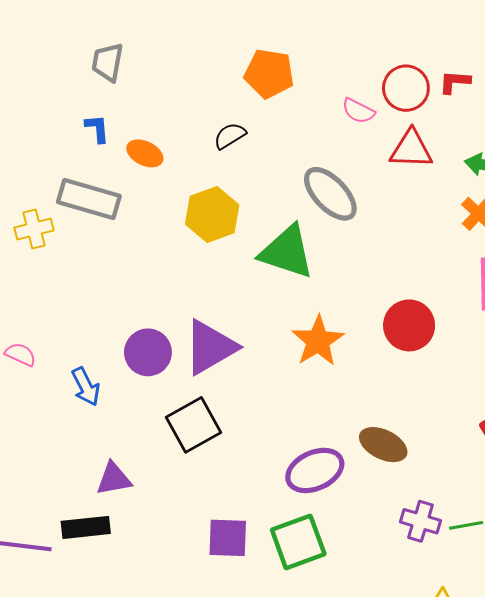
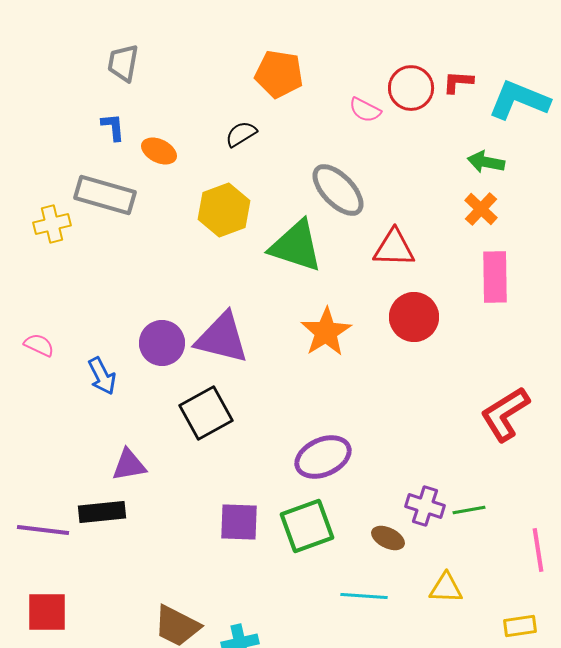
red triangle: (411, 149) -> (394, 248), moved
purple triangle: (210, 347) -> (222, 338), turned 44
brown ellipse: (383, 445) -> (388, 538), moved, size x0.7

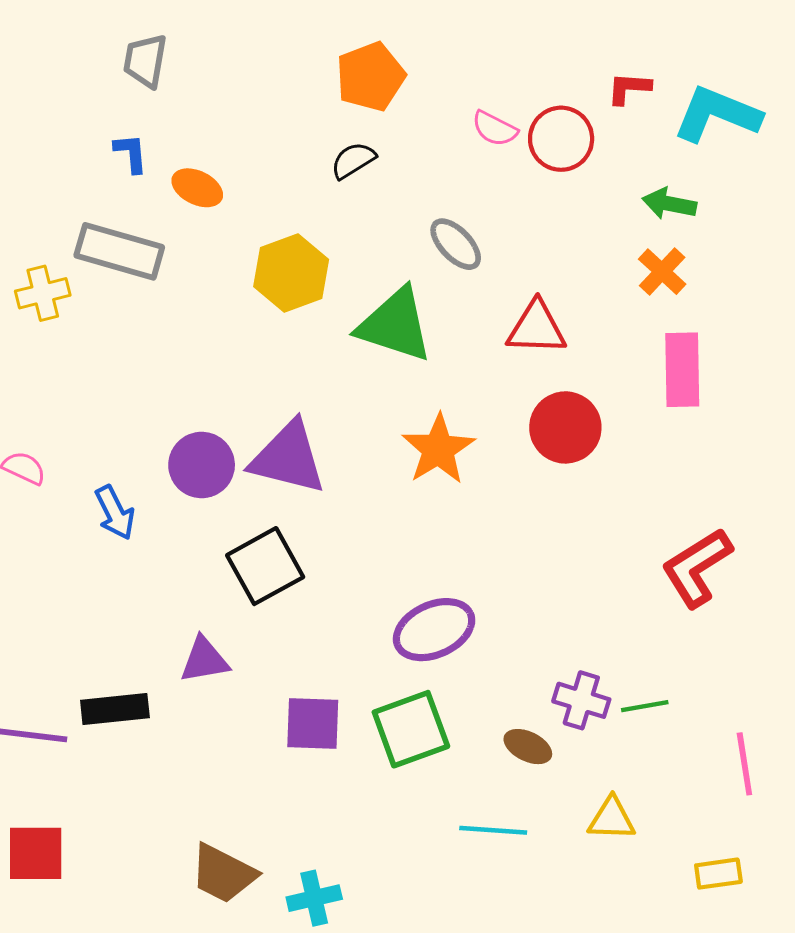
orange pentagon: (279, 74) -> (370, 77), turned -30
red circle: (411, 88) -> (561, 139), moved
black semicircle: (241, 134) -> (353, 160), moved
gray ellipse: (338, 190) -> (456, 244), size x0.7
purple triangle: (129, 465) -> (204, 660), moved

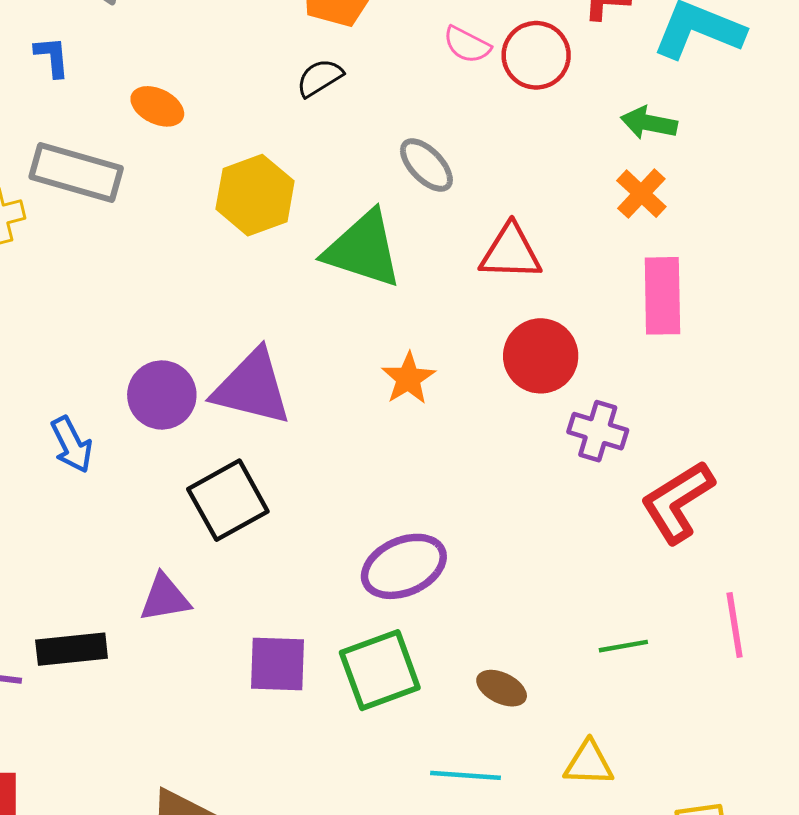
blue L-shape: (131, 153) -> (52, 57), moved
orange star: (438, 449) -> (408, 378), size x0.7
purple cross: (581, 700) -> (598, 431), moved
pink line: (744, 764) -> (735, 625), moved

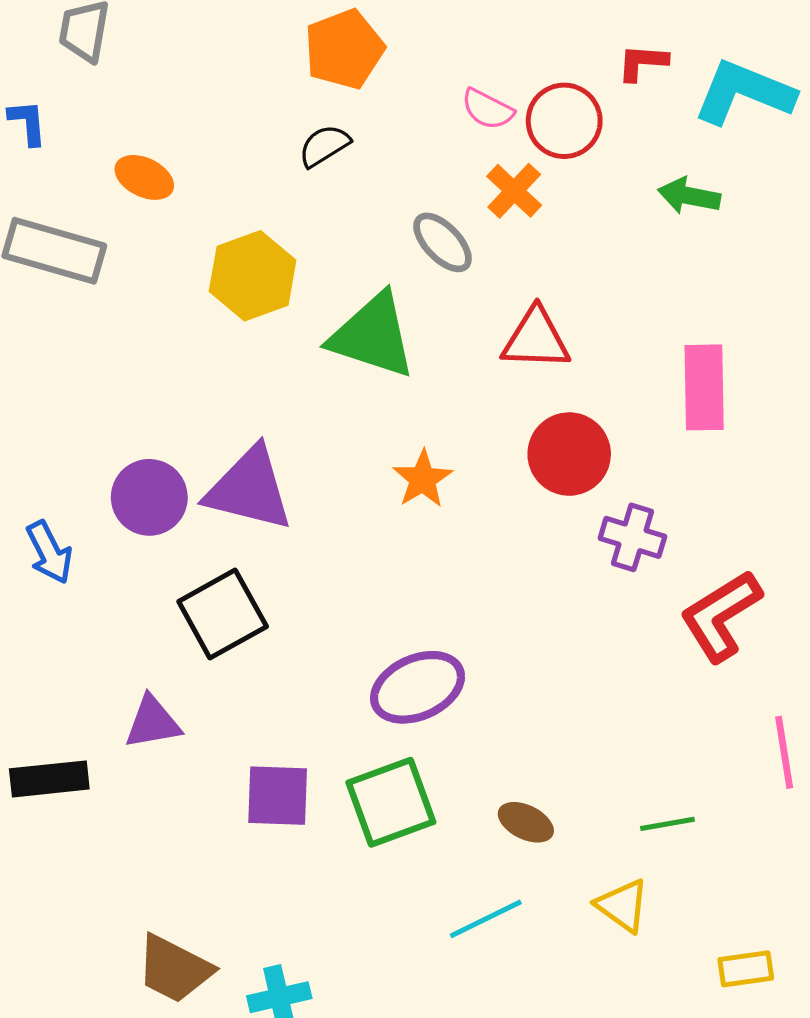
orange cross: (641, 194) -> (514, 191), moved
green line: (623, 646) -> (667, 824), moved
yellow triangle: (589, 763) -> (622, 906), turned 34
cyan line: (465, 775) -> (486, 919), turned -30

